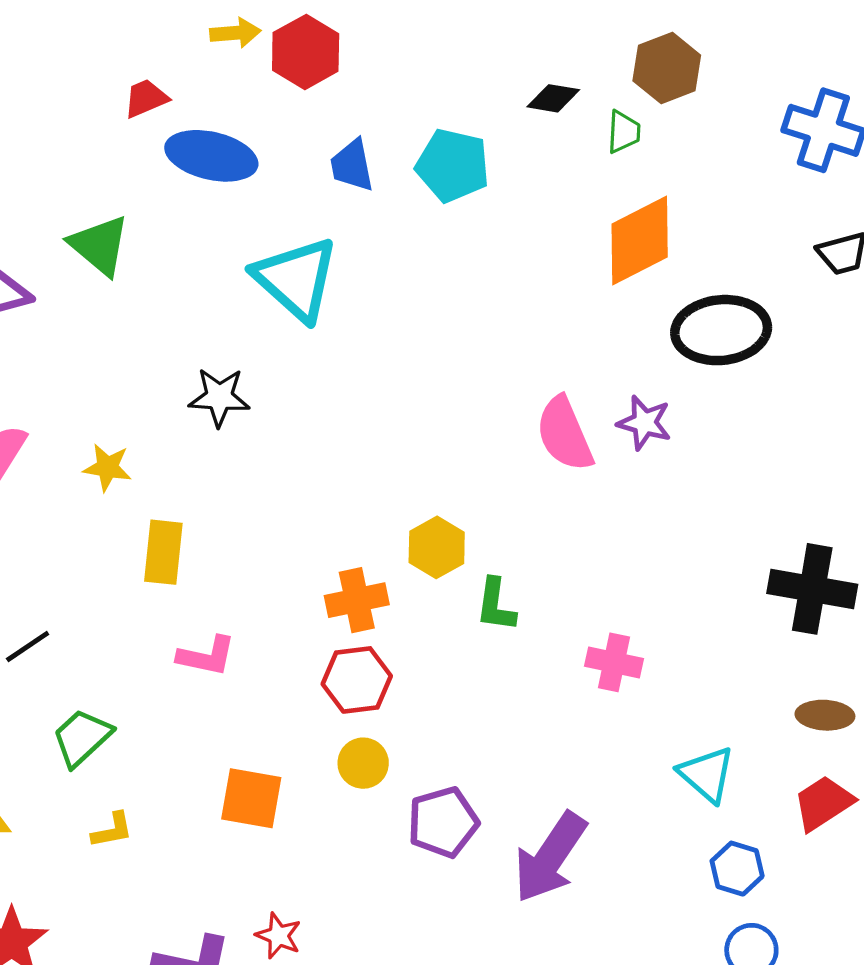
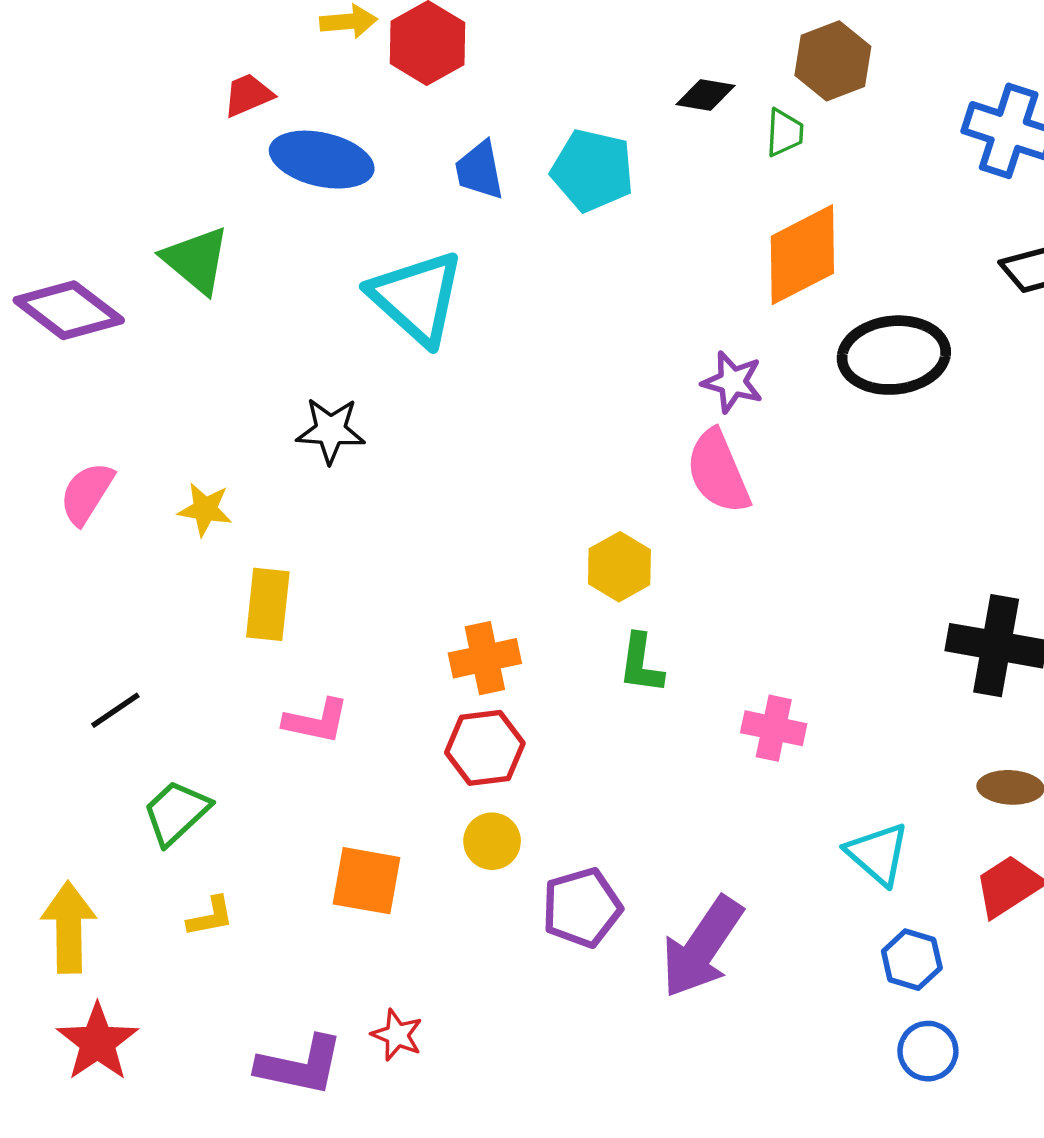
purple star: (644, 423) -> (732, 382), moved
yellow hexagon: (437, 547) -> (619, 567), moved

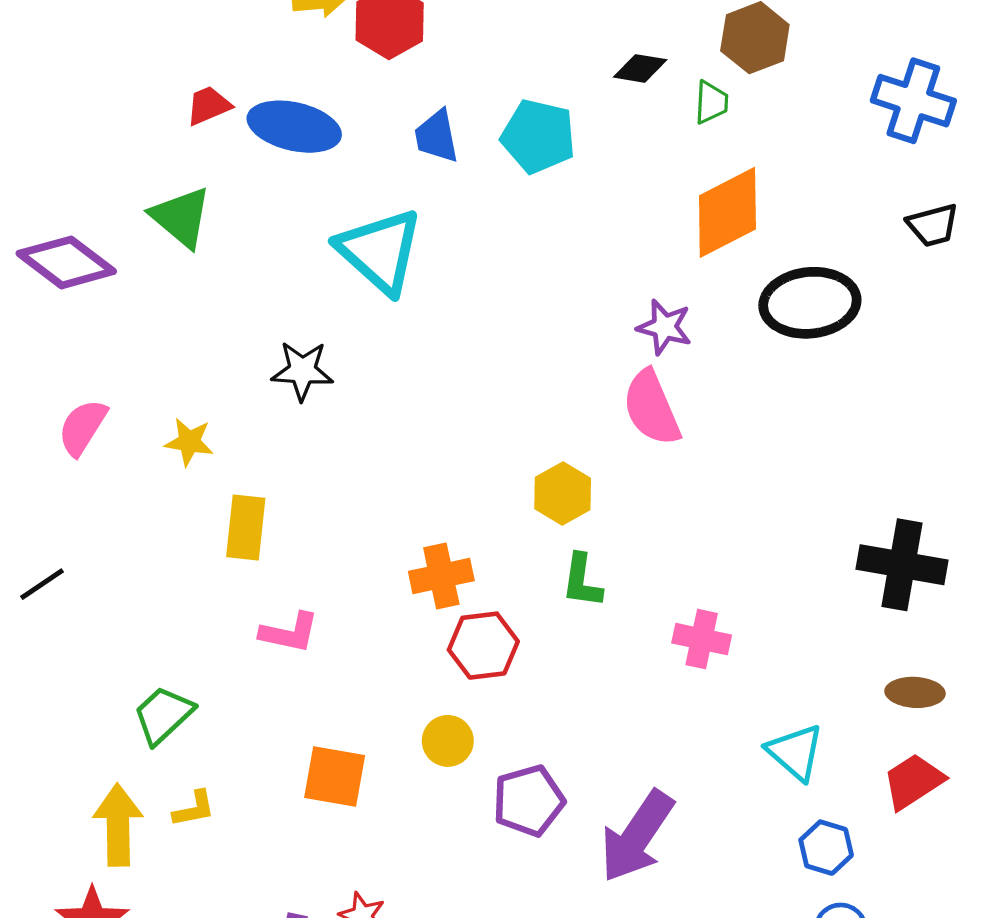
red trapezoid: (248, 95) -> (209, 106), moved
black line: (115, 710) -> (42, 584), moved
red hexagon: (485, 748) -> (483, 646), moved
yellow arrow: (69, 927) -> (118, 825), moved

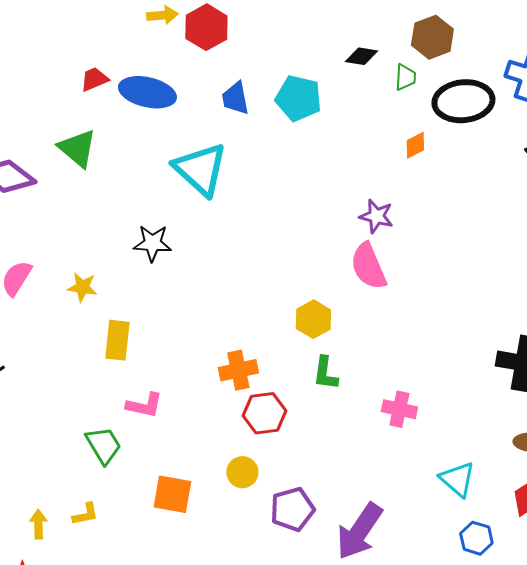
orange diamond: (727, 212) -> (415, 145), size x0.5
black ellipse: (810, 303) -> (463, 101), moved
green trapezoid: (163, 715) -> (103, 445), moved, turned 102
yellow arrow: (118, 825) -> (38, 524), size x0.6

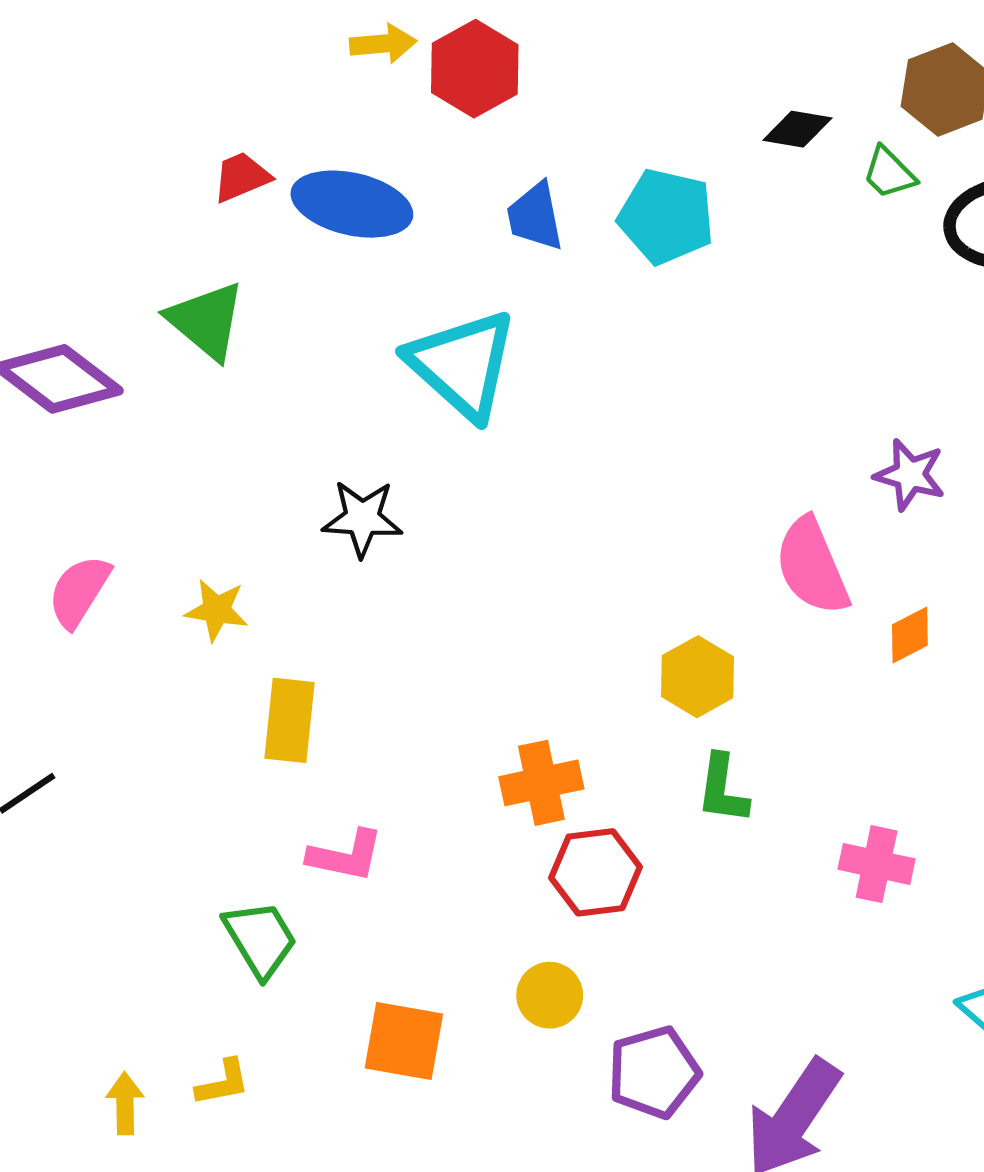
green trapezoid: (405, 77) -> (889, 173), turned 132
orange diamond: (415, 145) -> (910, 635), moved
purple star: (376, 216) -> (910, 475), moved

